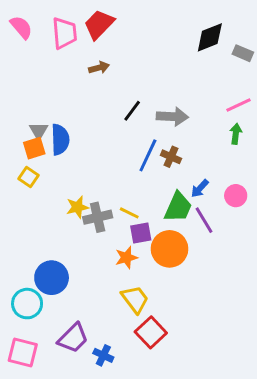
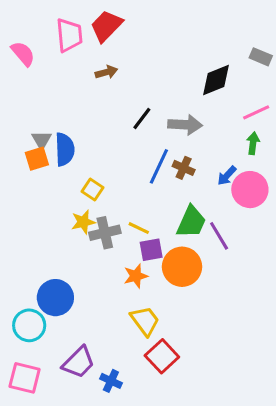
pink semicircle: (21, 27) -> (23, 54), moved
black diamond: (210, 37) -> (216, 80), moved
yellow square: (28, 177) -> (92, 190), moved
blue arrow: (200, 188) -> (227, 176), moved
pink circle: (236, 196) -> (250, 190), moved, size x1.5

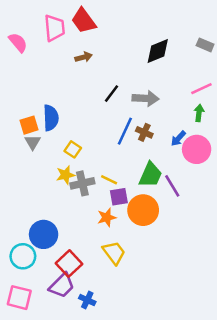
red trapezoid: (106, 26) -> (84, 21), turned -80
black diamond: (216, 80) -> (158, 51), moved
gray triangle: (42, 140) -> (33, 142), moved
red square: (162, 356) -> (69, 264), moved

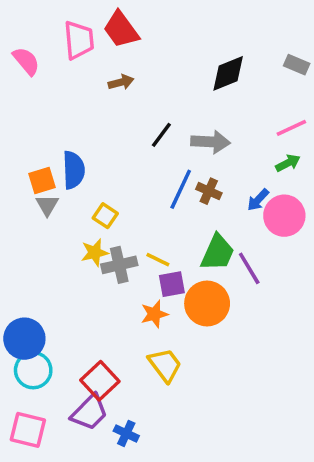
green arrow: (199, 113) -> (288, 163), turned 56
blue circle: (44, 234) -> (24, 339), moved

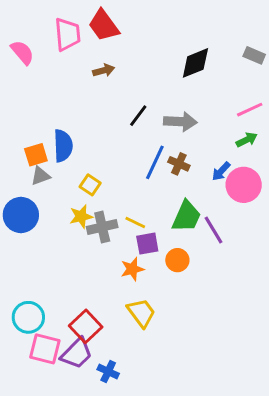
gray triangle: (47, 205) -> (40, 176), turned 40
orange circle: (207, 303) -> (177, 260), size x0.6
blue circle: (24, 339) -> (21, 215), moved
pink square: (28, 430) -> (45, 349), moved

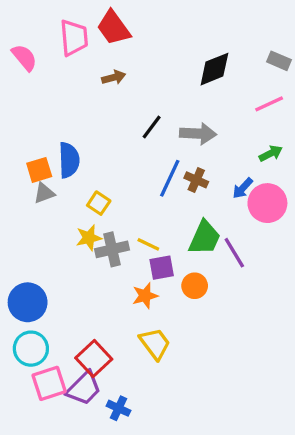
pink line: (250, 110) -> (269, 104), moved
blue circle: (21, 215) -> (28, 302), moved
pink square: (45, 349) -> (49, 383), turned -32

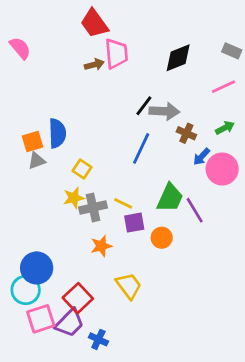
pink trapezoid: (74, 38) -> (116, 54), moved
black line: (152, 127) -> (144, 106), moved
brown cross: (196, 180) -> (186, 133), moved
orange star: (145, 296) -> (101, 246), moved
blue circle: (28, 302) -> (37, 268), moved

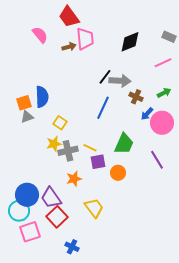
pink semicircle: (20, 48) -> (40, 35), moved
purple line: (195, 210) -> (157, 160), moved
purple trapezoid: (70, 323) -> (51, 198), moved, turned 100

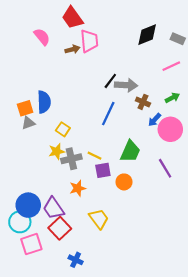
black diamond: (130, 42) -> (147, 35), moved

